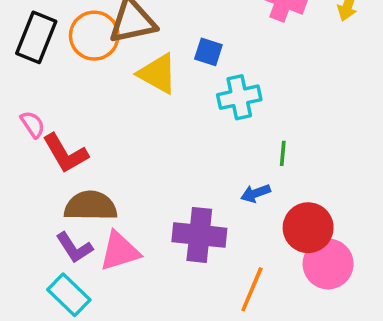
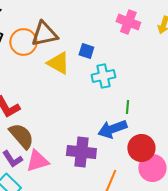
blue arrow: (256, 193) -> (112, 129), size x1.8
brown semicircle: (91, 206) -> (21, 136), turned 48

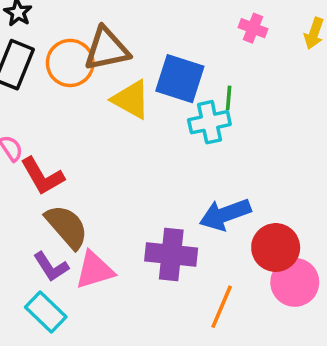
pink cross: (128, 22) -> (253, 28), size x0.7
blue square: (86, 51) -> (180, 79), size x1.8
green line: (127, 107) -> (229, 98), moved

